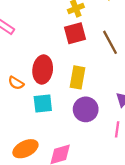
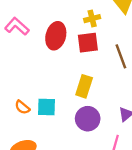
red ellipse: (43, 70) -> (56, 36), moved
orange semicircle: (16, 83) -> (22, 107), moved

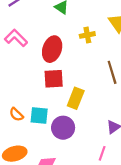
red square: (88, 43) -> (54, 79), moved
purple circle: (88, 119) -> (63, 128), moved

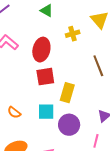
cyan square: (39, 116) -> (46, 112), moved
purple circle: (63, 128) -> (69, 125), moved

